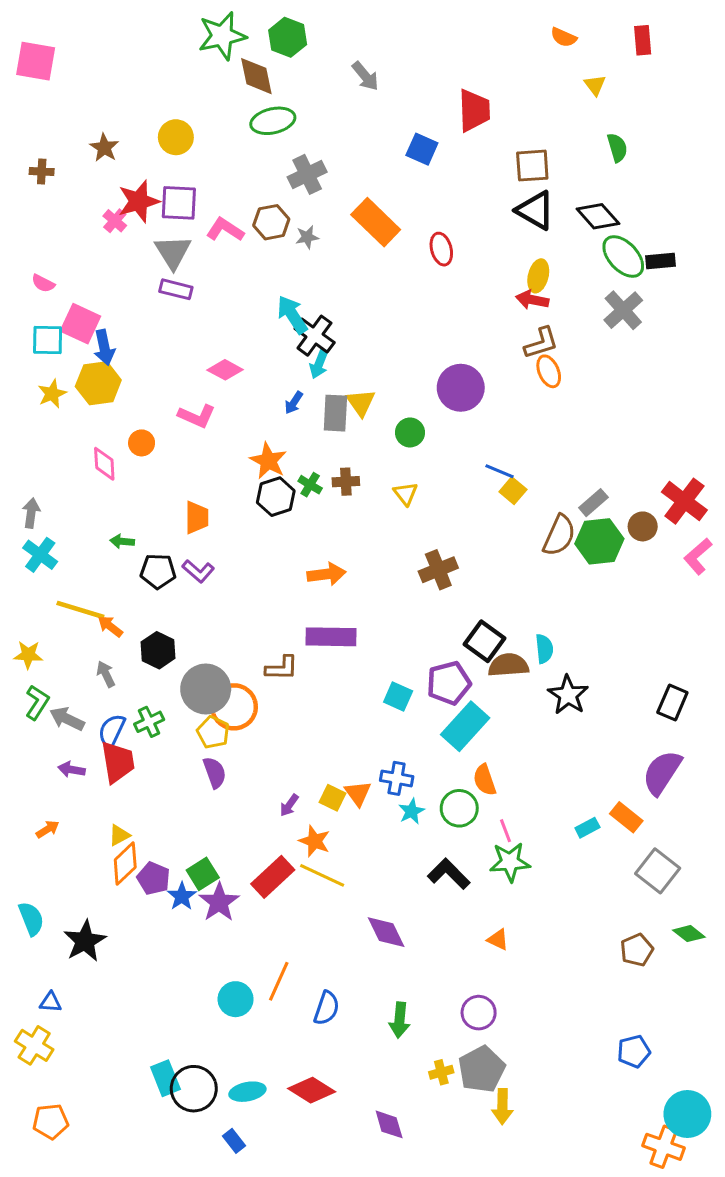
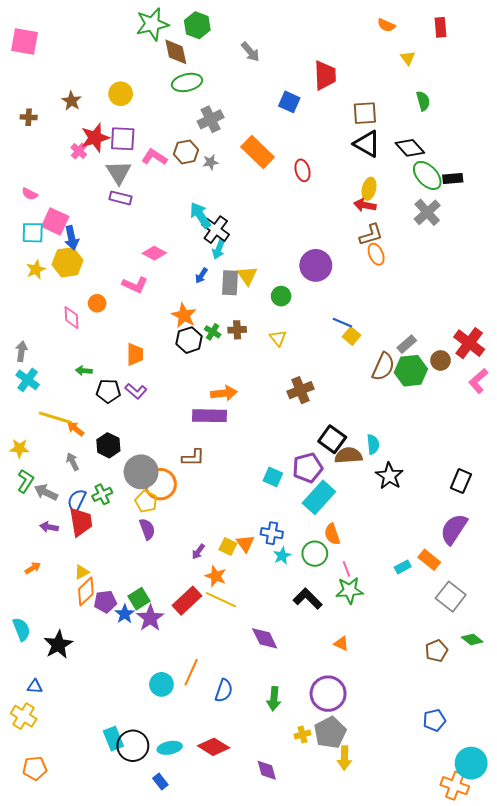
purple rectangle: (331, 637) -> (210, 416), moved
purple pentagon: (153, 878) -> (105, 602), turned -30
purple circle: (479, 1013) -> (328, 694), size x1.5

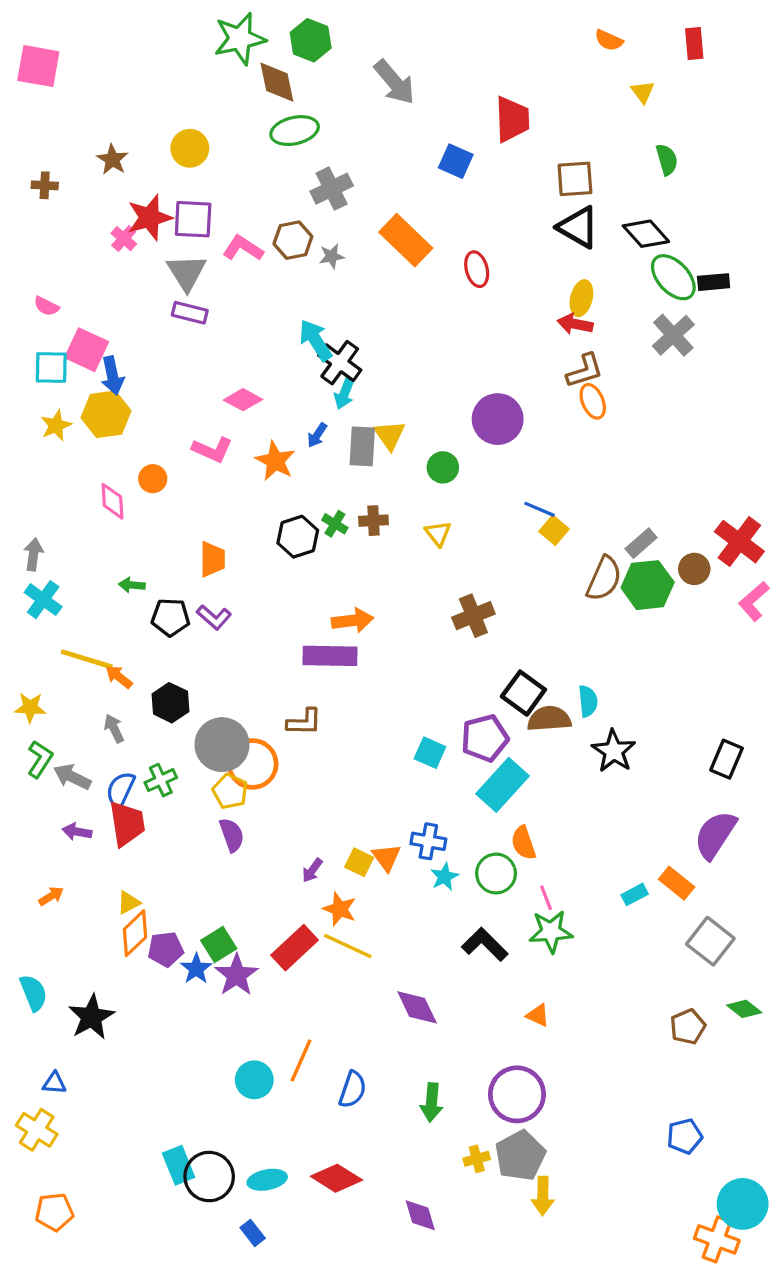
gray arrow: (250, 52) -> (394, 82), size x1.4
orange star: (184, 315) -> (275, 461), moved

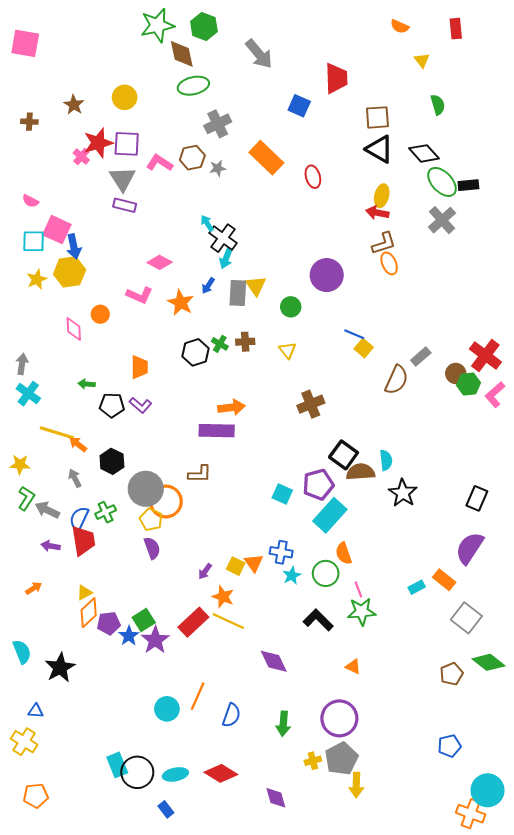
cyan arrow: (316, 340) -> (207, 223), size x0.6
green hexagon: (648, 585) -> (468, 384), moved, size x0.7
green diamond: (744, 1009) -> (489, 662), size x1.4

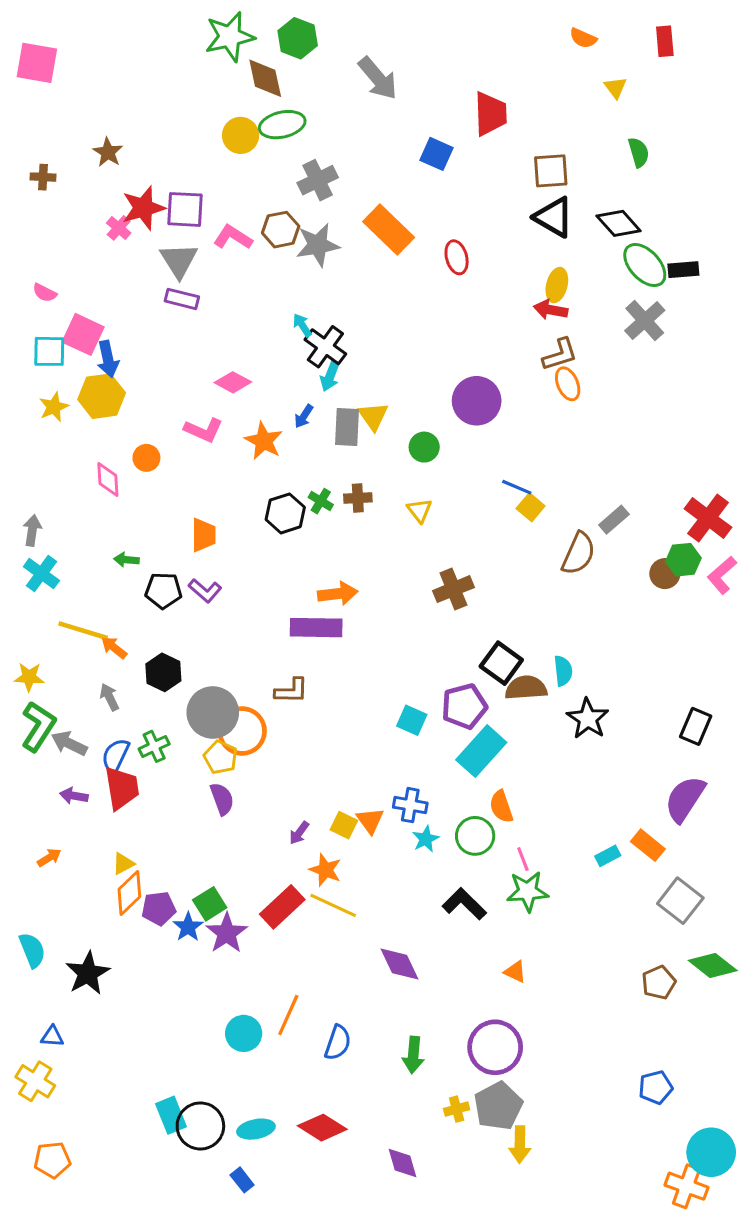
yellow circle: (125, 97) -> (241, 135), moved
gray star: (218, 168) -> (318, 245), size x1.8
brown circle: (456, 373) -> (665, 574), moved
green L-shape: (26, 498) -> (38, 726), size x1.4

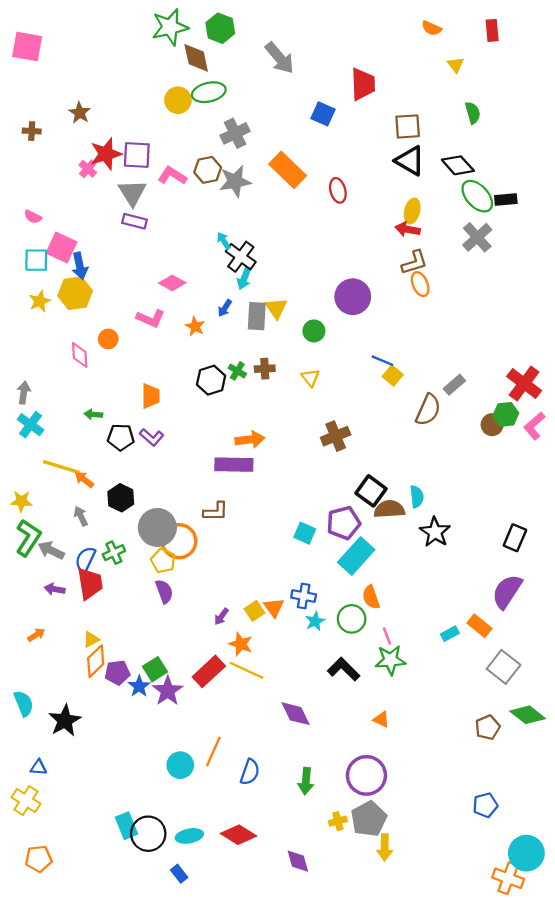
orange star: (264, 441) -> (195, 326), size x0.7
yellow square: (344, 825) -> (254, 611), turned 30

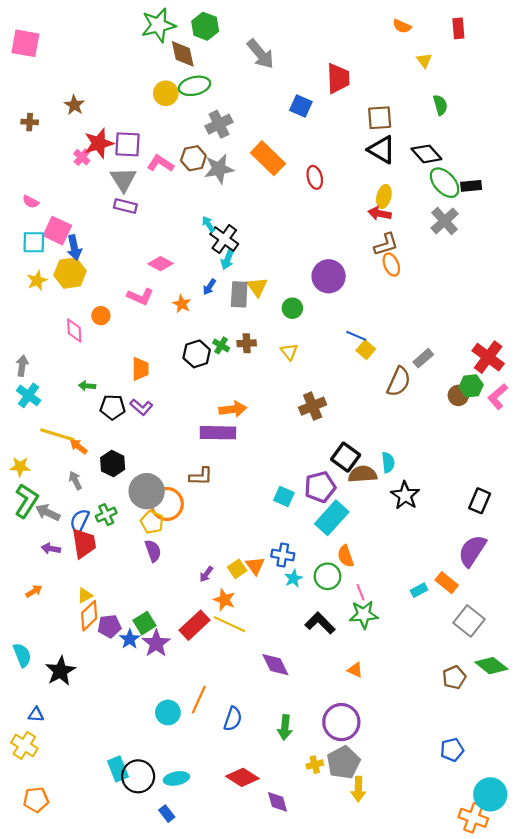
red diamond: (238, 835) -> (242, 777), moved

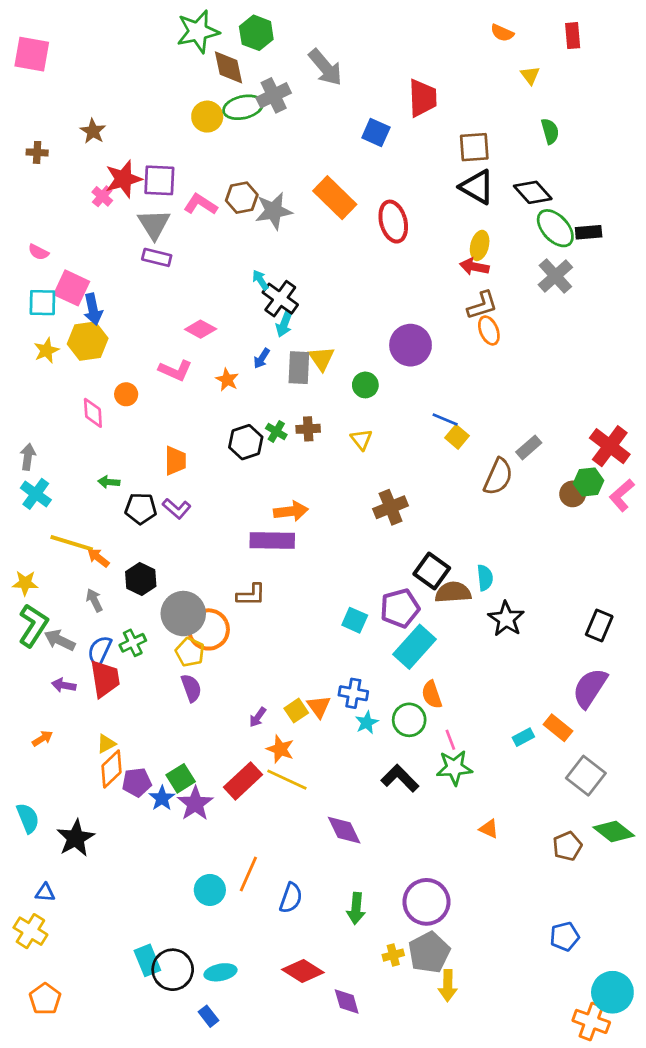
gray cross: (219, 124) -> (274, 95), moved
red ellipse: (315, 177) -> (393, 222), size x1.4
orange triangle: (355, 670) -> (489, 829), moved
orange pentagon: (36, 800) -> (45, 999), turned -30

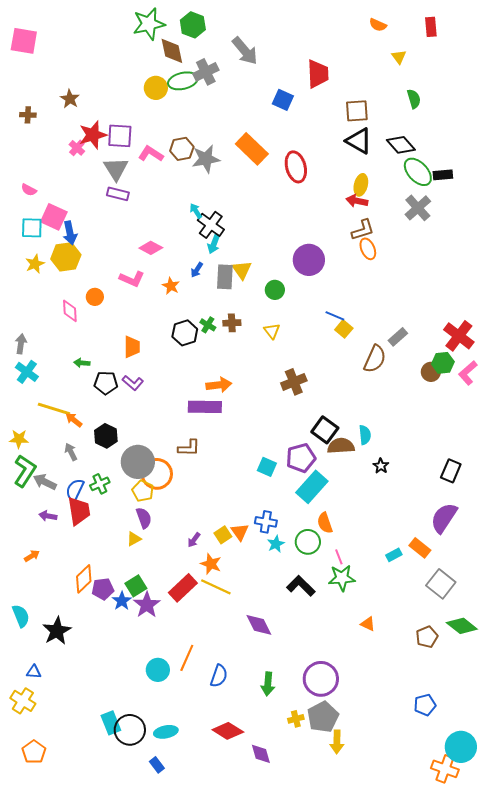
black star: (506, 619) -> (381, 466), size x0.6
yellow triangle: (106, 744) -> (134, 539), moved

